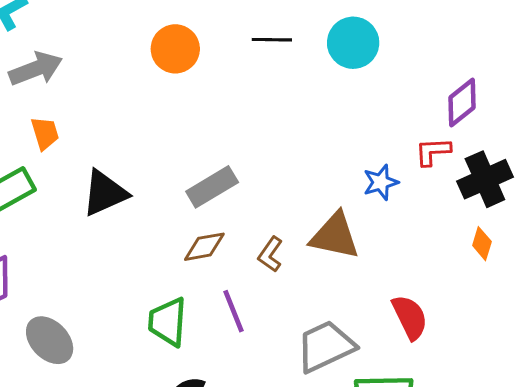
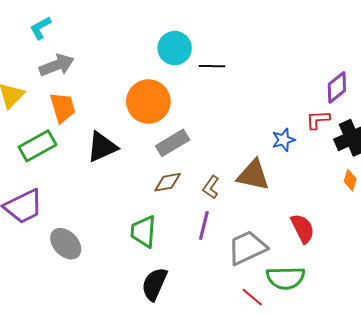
black line: (272, 40) -> (212, 66), moved
cyan circle: (353, 43) -> (175, 48), moved
orange circle: (175, 49) -> (148, 102), moved, size x1.4
orange trapezoid: (45, 133) -> (63, 108), size x1.4
purple line: (234, 311) -> (204, 226), moved, turned 36

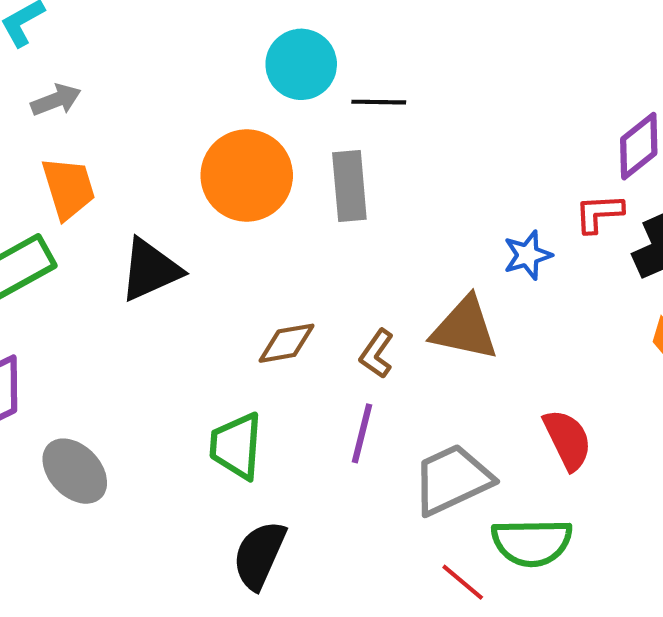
gray arrow: (57, 65) -> (56, 100), size x0.7
gray rectangle: (173, 143) -> (349, 186), moved, turned -64

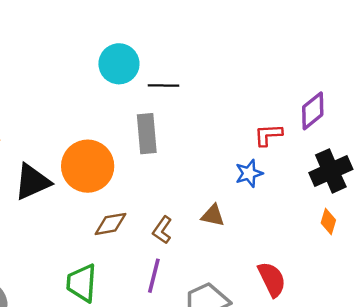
orange circle: (247, 175) -> (88, 166), moved
red L-shape: (599, 213) -> (268, 135), moved
brown triangle: (465, 329) -> (213, 216), size x0.6

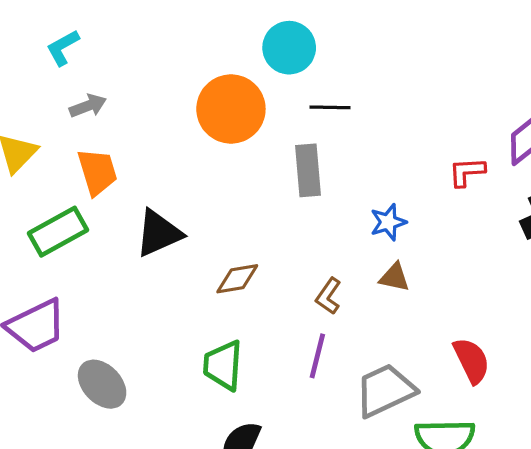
cyan circle: (119, 64) -> (289, 48), moved
orange circle: (88, 166) -> (231, 109), moved
blue star: (249, 173) -> (388, 222), moved
brown diamond: (111, 224) -> (237, 279), moved

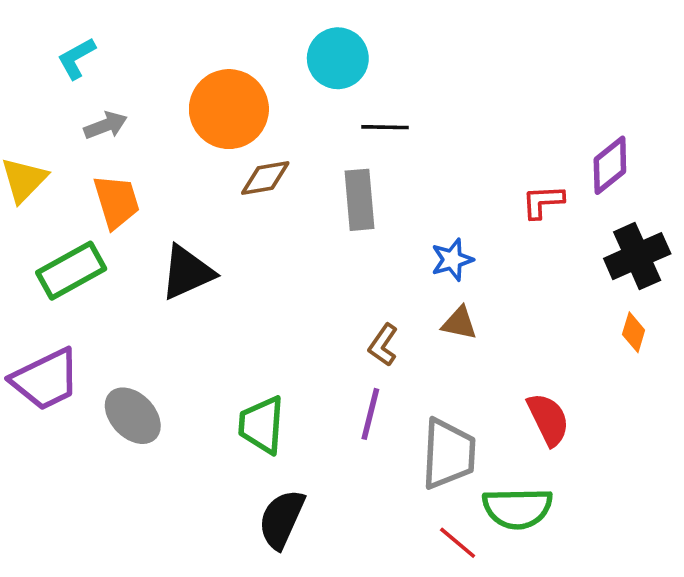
orange circle: (231, 109) -> (229, 109), moved
brown diamond: (237, 279) -> (265, 178), moved
gray ellipse: (102, 384) -> (133, 416), moved
gray trapezoid: (385, 390) -> (448, 454), turned 118

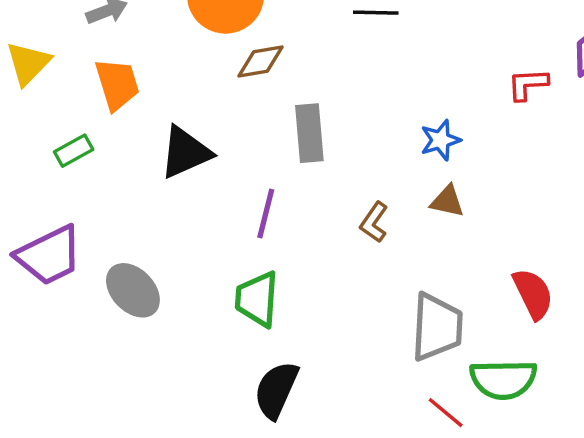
gray rectangle: (360, 200) -> (309, 133), moved
green rectangle: (71, 271) -> (74, 151), size x0.6
purple line: (370, 414) -> (266, 213), moved

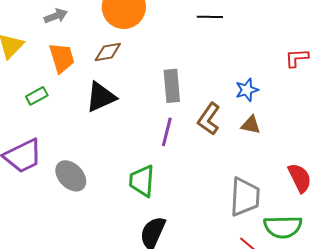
brown diamond: (260, 62) -> (108, 52), moved
purple line: (266, 213) -> (167, 132), moved
brown L-shape: (374, 222) -> (209, 119), moved, size x1.4

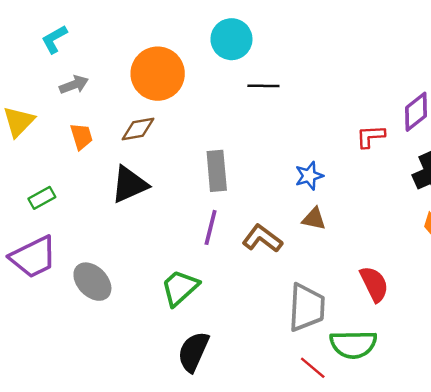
orange trapezoid: (62, 58) -> (81, 136), size x0.7
green rectangle: (37, 96) -> (42, 198), moved
brown L-shape: (209, 119) -> (262, 239), moved, turned 92
green trapezoid: (142, 181) -> (180, 288), turned 44

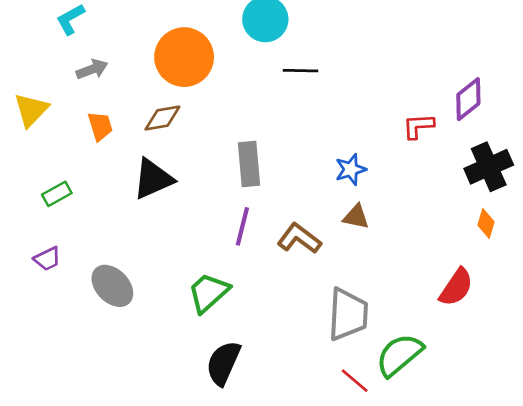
purple trapezoid: (33, 257) -> (47, 259), size x0.5
red semicircle: (374, 284) -> (456, 287), moved, turned 60
green semicircle: (353, 344) -> (399, 355), turned 141

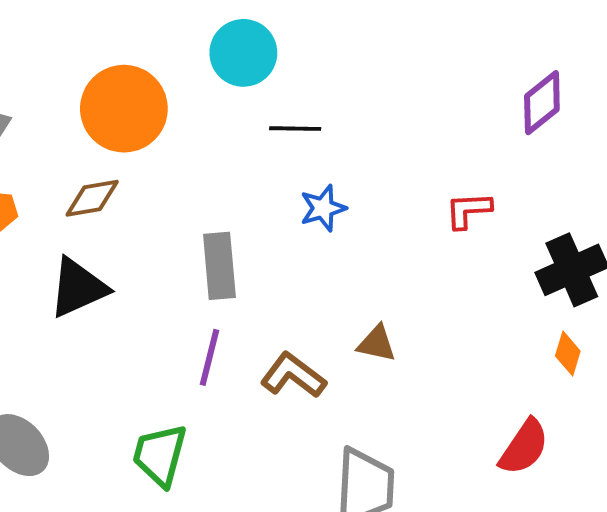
purple diamond: (468, 99) -> (542, 103), moved
blue star: (351, 169) -> (323, 208), moved
green trapezoid: (208, 293) -> (160, 455), turned -33

